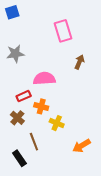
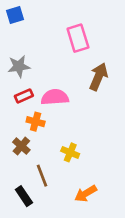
brown arrow: (79, 62) -> (98, 77), size x1.5
red rectangle: (24, 96) -> (24, 96), moved
orange cross: (41, 106) -> (36, 122), moved
orange arrow: (82, 146) -> (86, 194), moved

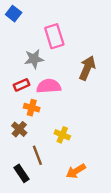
blue square: (15, 15) -> (14, 14), turned -35
pink rectangle: (78, 38) -> (54, 36), moved
gray star: (19, 66) -> (34, 59), moved

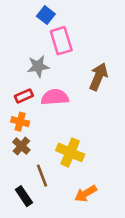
blue square: (14, 14) -> (46, 15), moved
orange cross: (32, 108) -> (20, 122), moved
yellow cross: (62, 135) -> (70, 152), size x1.5

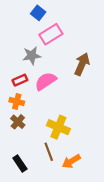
pink rectangle: (61, 41) -> (51, 34), turned 75
pink semicircle: (55, 97) -> (46, 81), turned -30
brown line: (42, 176) -> (49, 152), moved

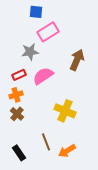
blue square: (38, 13) -> (36, 12), turned -32
orange cross: (17, 102) -> (16, 95), turned -32
yellow cross: (58, 127) -> (65, 111), moved

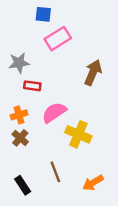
gray star: (30, 52) -> (19, 63), moved
red rectangle: (19, 75) -> (32, 86), moved, turned 32
pink semicircle: (43, 76) -> (54, 112), moved
orange arrow: (67, 151) -> (93, 183), moved

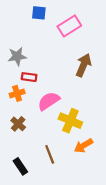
pink rectangle: (58, 39) -> (69, 26), moved
orange cross: (19, 115) -> (17, 93), moved
orange arrow: (93, 183) -> (83, 146), moved

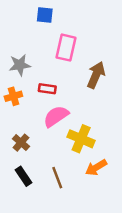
pink rectangle: (69, 26) -> (66, 48), moved, turned -45
red rectangle: (29, 77) -> (47, 89), moved
orange cross: (17, 93) -> (13, 96), moved
black rectangle: (20, 166) -> (23, 176), moved

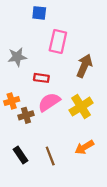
orange cross: (13, 96) -> (12, 101), moved
yellow cross: (81, 139) -> (81, 107), moved, turned 35
brown cross: (21, 143) -> (26, 115), moved, turned 32

